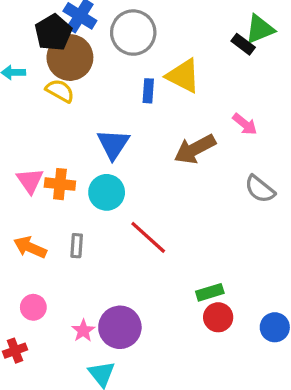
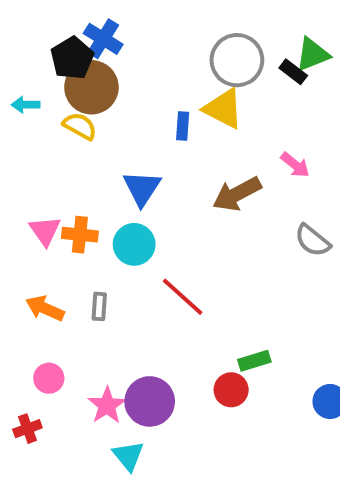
gray circle: (133, 33) -> (237, 60), moved
red circle: (218, 317) -> (231, 390), moved
pink star: (83, 331) -> (107, 405), size x1.4

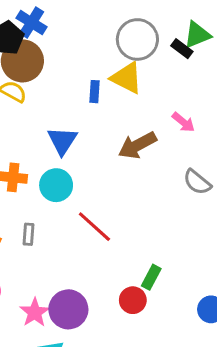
green rectangle: (254, 361) -> (151, 277), turned -45

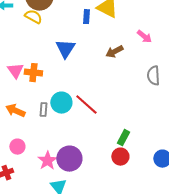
brown arrow: (137, 145) -> (114, 52), size x0.7
gray semicircle: (197, 182) -> (153, 76), turned 48
cyan circle: (56, 185) -> (61, 103), moved
red circle: (133, 300) -> (120, 157), moved

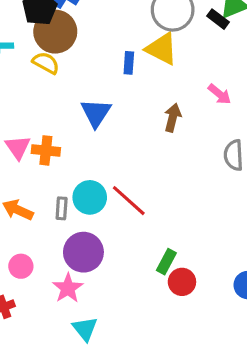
brown arrow: (114, 52) -> (173, 118), turned 132
green rectangle: (123, 138) -> (166, 262), moved
purple circle: (69, 159) -> (83, 252), moved

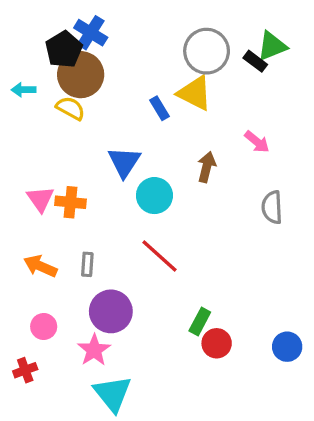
blue rectangle: (129, 63) -> (160, 108), turned -35
cyan circle: (90, 197) -> (154, 196), moved
cyan triangle: (85, 329) -> (113, 394), size x1.4

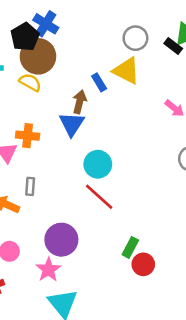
gray circle: (207, 51) -> (135, 38), size x0.7
brown arrow: (207, 167) -> (80, 102), moved
cyan circle: (154, 196) -> (98, 164), moved
orange cross: (71, 202) -> (28, 136), moved
gray rectangle: (87, 264) -> (30, 186), moved

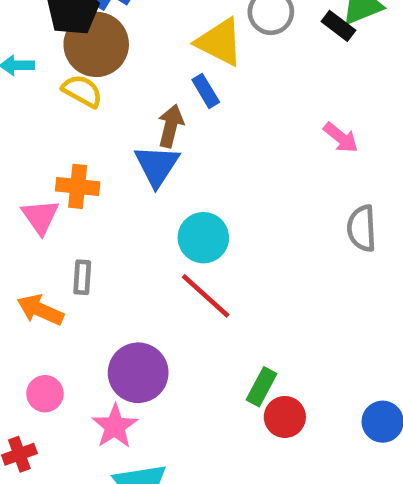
yellow triangle: (126, 71) -> (220, 42), moved

